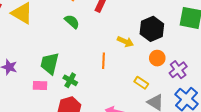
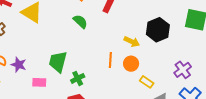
orange circle: (157, 58) -> (131, 64), moved
green cross: (70, 80) -> (78, 78), turned 32
pink rectangle: (40, 86) -> (39, 82), moved

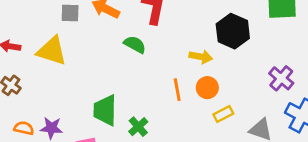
green semicircle: (80, 21) -> (135, 44), moved
yellow rectangle: (147, 82) -> (223, 114), moved, turned -48

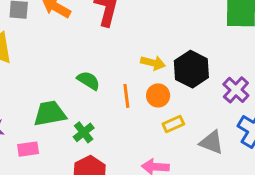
black hexagon: (233, 31) -> (191, 69), moved
green semicircle: (135, 44) -> (88, 81), moved
green trapezoid: (105, 110) -> (50, 113), turned 76

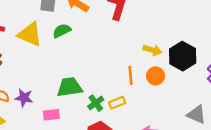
green semicircle: (88, 81) -> (62, 31), moved, turned -60
yellow rectangle: (173, 124) -> (117, 103), moved

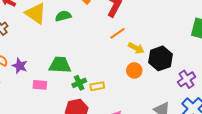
orange line: (131, 75) -> (117, 33), moved, turned 49

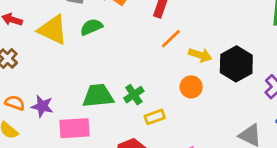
orange circle: (134, 70) -> (191, 87), moved
green cross: (79, 83) -> (134, 95), moved
pink rectangle: (40, 85) -> (75, 128), size x1.5

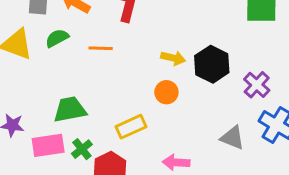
orange line: (171, 39) -> (101, 48), moved, turned 50
green cross: (134, 95) -> (82, 149), moved
yellow rectangle: (155, 117) -> (131, 127), size x1.4

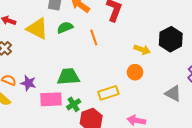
orange line: (101, 48) -> (94, 38), turned 63
black hexagon: (212, 64) -> (171, 39), moved
gray triangle: (232, 138) -> (173, 94), moved

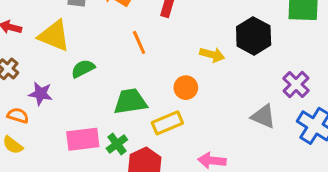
green semicircle: (65, 27) -> (83, 69), moved
orange circle: (135, 72) -> (186, 88), moved
green trapezoid: (68, 77) -> (130, 101), moved
purple star: (28, 83) -> (41, 94), moved

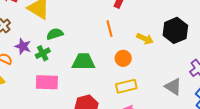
orange line: (139, 42) -> (109, 29), moved
yellow rectangle: (167, 123) -> (126, 86), moved
green cross: (117, 144) -> (43, 53), moved

